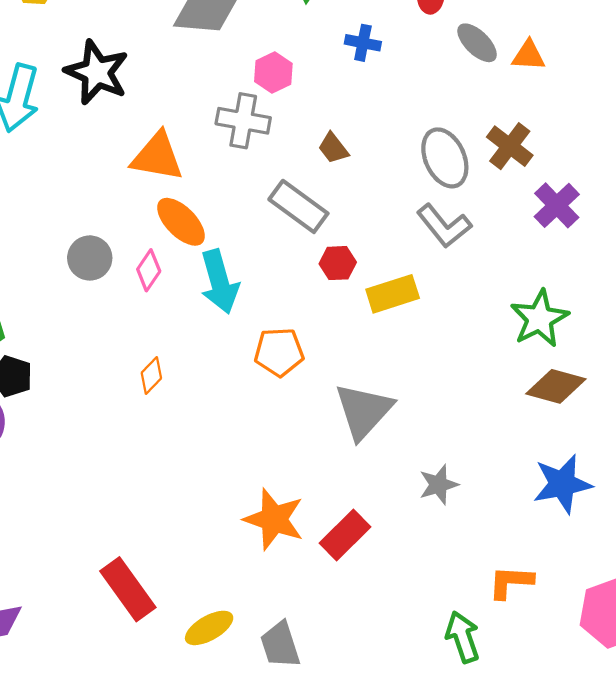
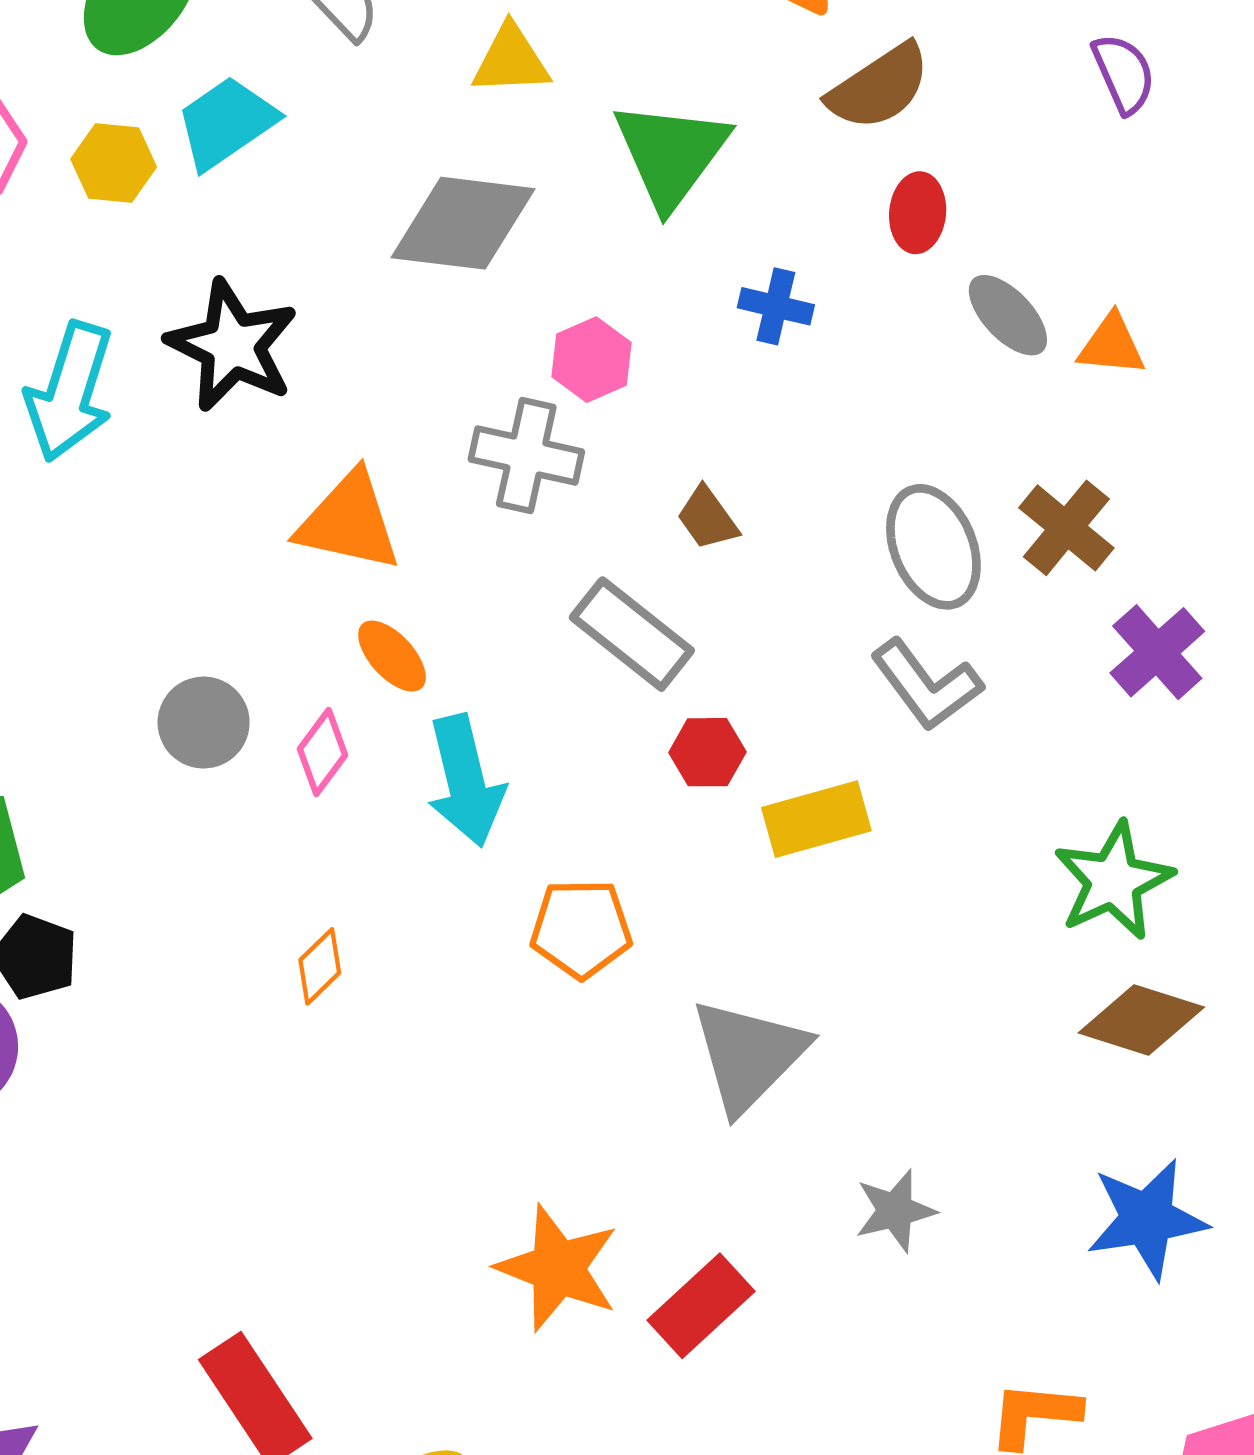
orange ellipse: (181, 222) -> (392, 656), size x0.7

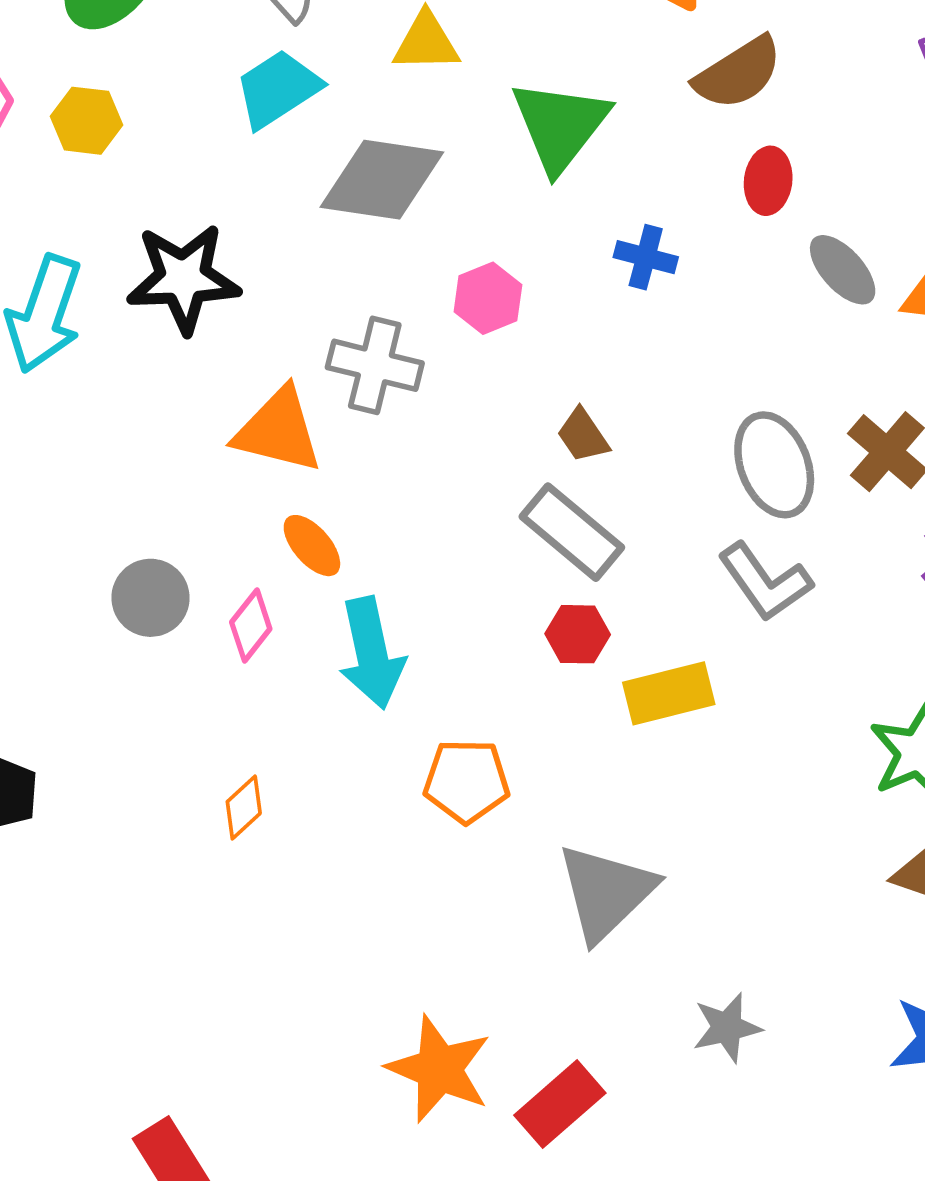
cyan trapezoid: (226, 123) -> (278, 89), moved
black star: (232, 346) -> (183, 278), turned -30
gray cross: (526, 455) -> (375, 365), moved
gray rectangle: (632, 634) -> (572, 532), moved

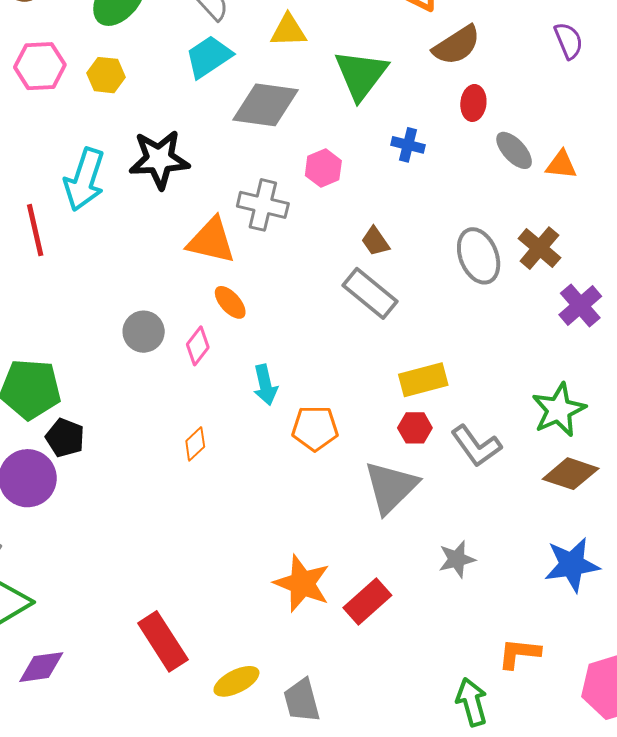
gray L-shape: (765, 582) -> (476, 446), moved
red hexagon: (578, 634) -> (415, 428), moved
cyan arrow: (372, 653) -> (265, 385), moved, size x0.7

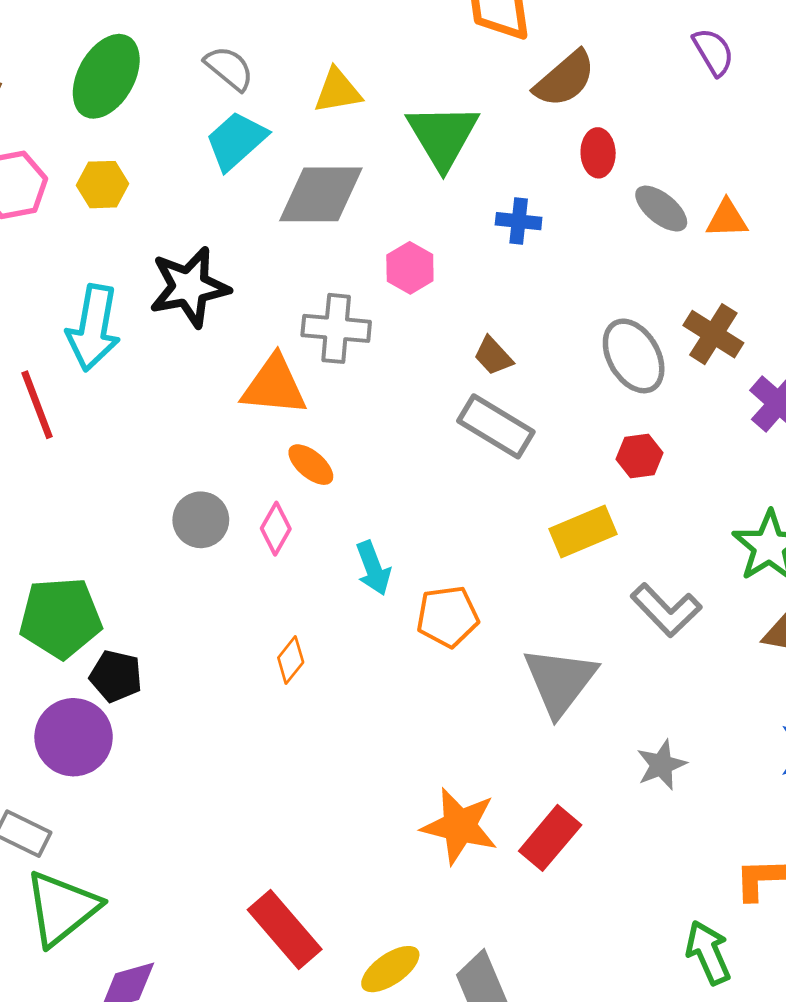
red hexagon: (415, 428) -> (640, 456), moved

